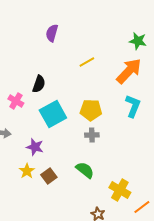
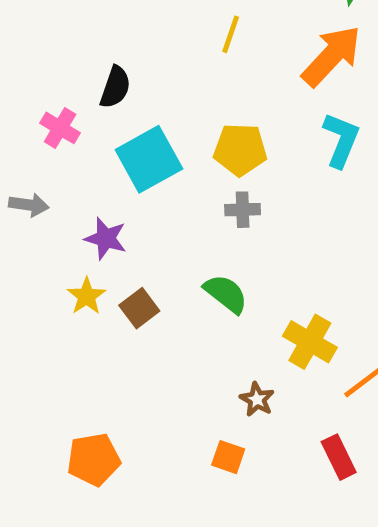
yellow line: (87, 62) -> (231, 34), turned -42

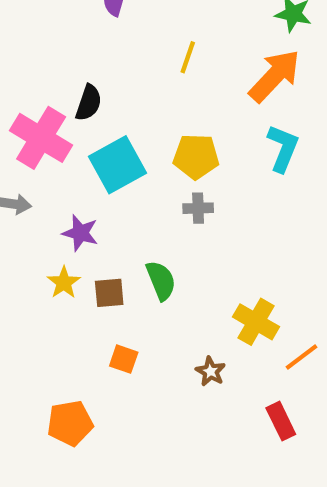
pink cross: (60, 128) -> (41, 138), size x1.8
green semicircle: (226, 294) -> (161, 280), moved, turned 30
brown square: (139, 308) -> (109, 293), turned 32
orange square: (228, 457) -> (124, 359), moved

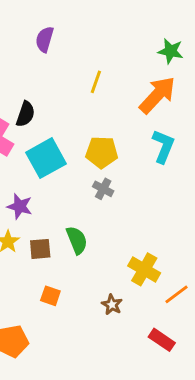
gray cross: (198, 208) -> (103, 189), turned 30
red rectangle: (281, 421) -> (162, 340), turned -30

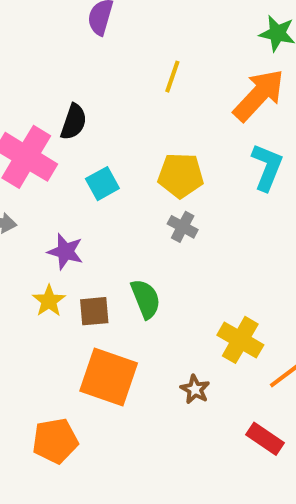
cyan square: (46, 158) -> (102, 184), size x0.6
orange square: (50, 296) -> (109, 377), size x2.0

